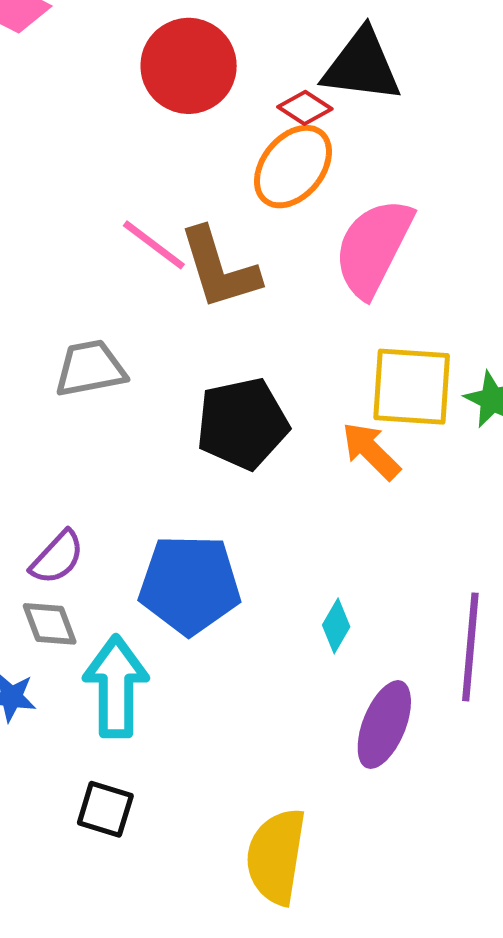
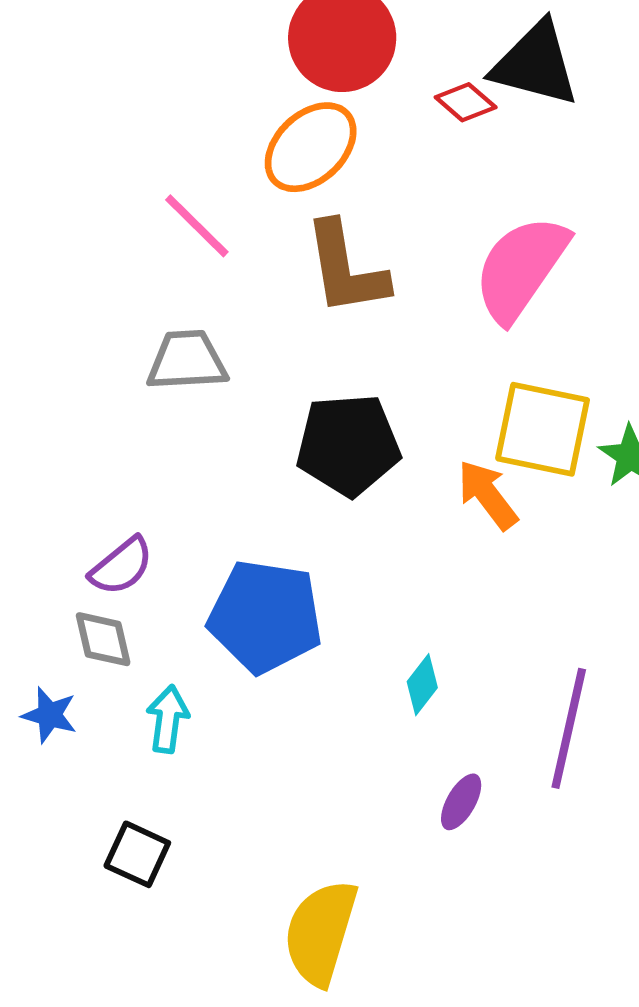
orange ellipse: (293, 167) -> (311, 147), moved
pink line: (154, 245) -> (197, 226), moved
cyan arrow: (116, 687) -> (168, 719), size x0.6
purple ellipse: (384, 725) -> (461, 802), size x0.6

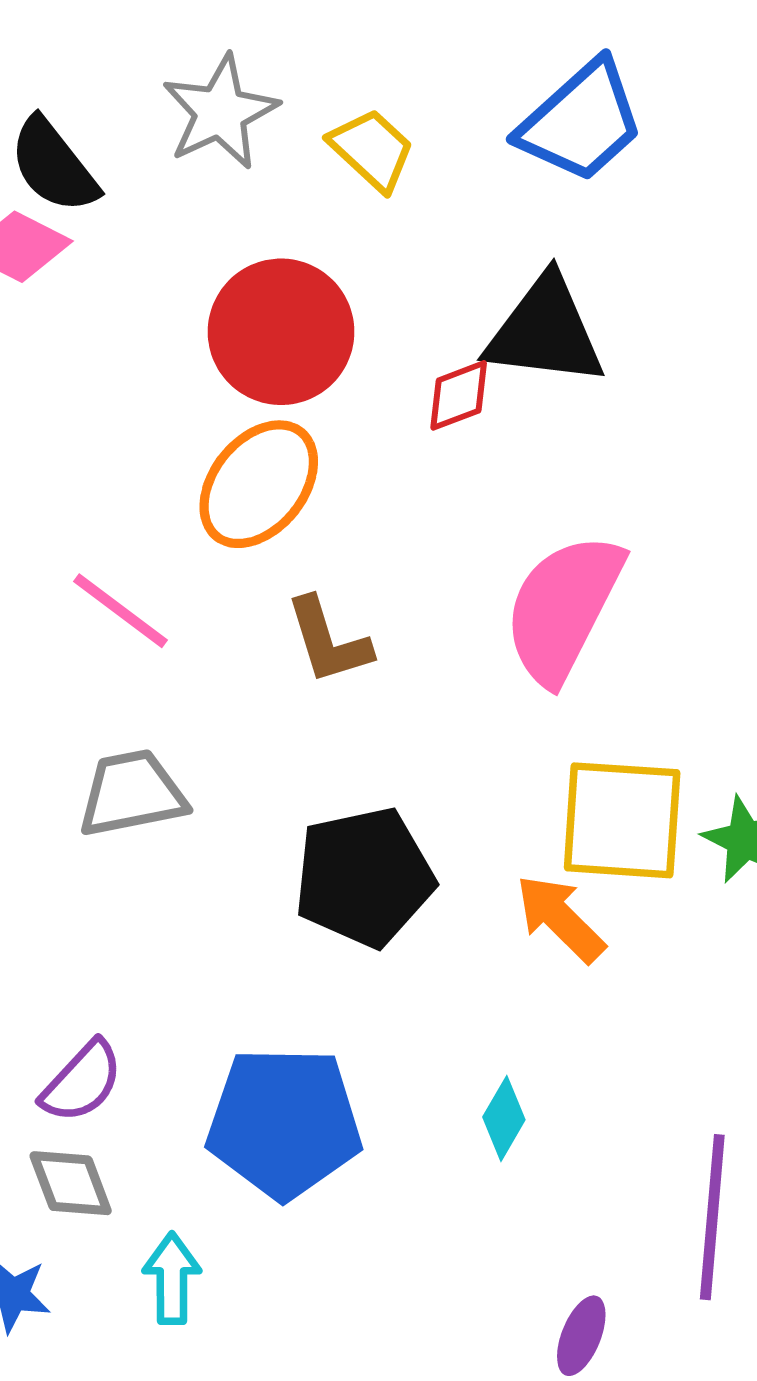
red diamond: (466, 102) -> (459, 395), turned -54
brown L-shape: (346, 269) -> (328, 641), size x0.7
cyan diamond: (422, 685) -> (504, 1118), moved

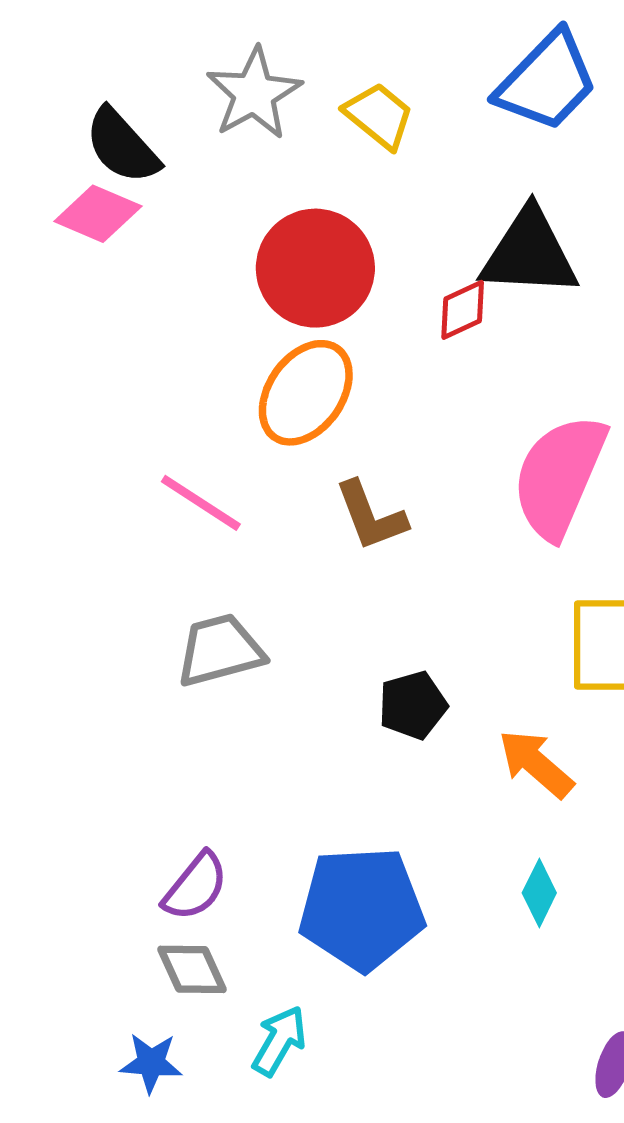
black pentagon: (364, 877) -> (413, 705), size x0.6
orange arrow: (560, 918) -> (536, 764), moved
cyan arrow: (172, 1278) -> (279, 1041), turned 34

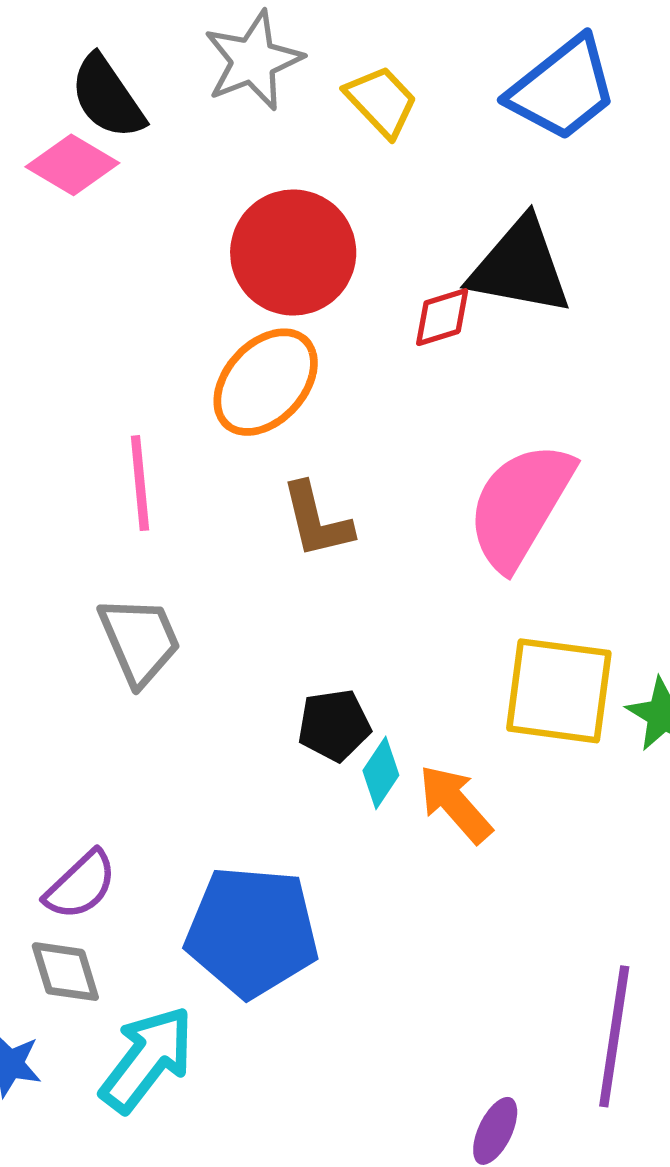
pink line: (201, 503) -> (140, 483), turned 44
gray trapezoid: (220, 650) -> (140, 640), turned 74
cyan diamond: (539, 893) -> (381, 773), moved
cyan arrow: (279, 1041) -> (147, 1059), size x1.5

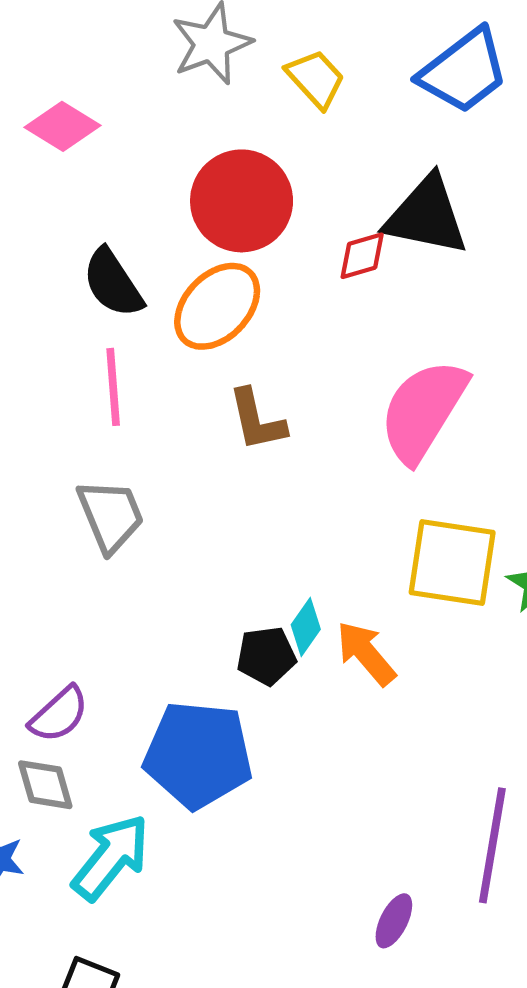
black semicircle: (107, 97) -> (113, 283), moved
black pentagon: (334, 725) -> (266, 656), moved

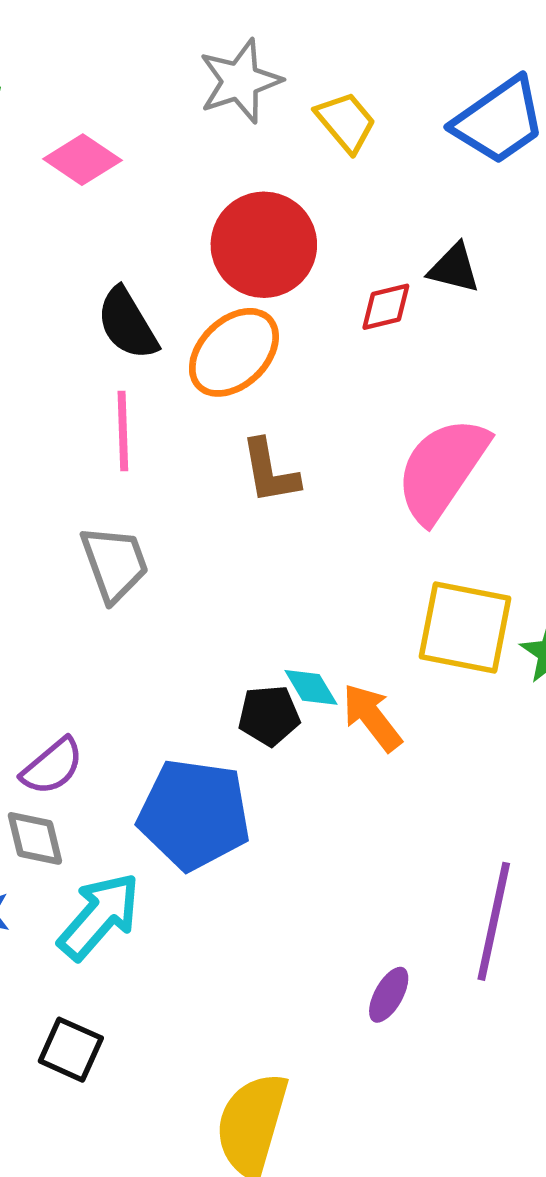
black triangle: (426, 216) -> (454, 268), size x0.6
cyan diamond: (306, 627) -> (311, 687), turned -68

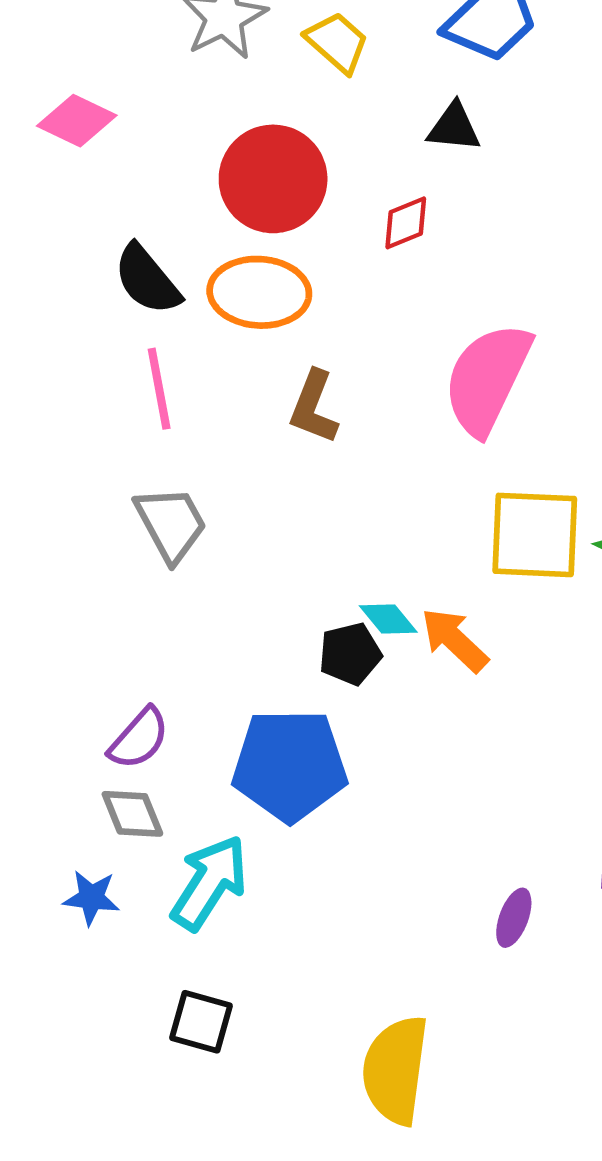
black triangle: (454, 268) -> (454, 127), moved
orange ellipse: (234, 352) -> (259, 292), turned 56
brown L-shape: (270, 471) -> (314, 407), turned 40

